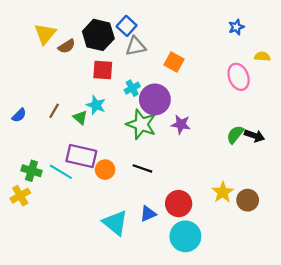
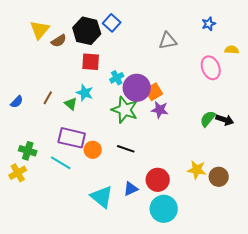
gray triangle: (136, 46) -> (168, 41), moved
orange square: (174, 62) -> (154, 92), moved, turned 30
cyan line: (61, 172) -> (61, 163), moved
yellow star: (223, 192) -> (197, 170), turned -30

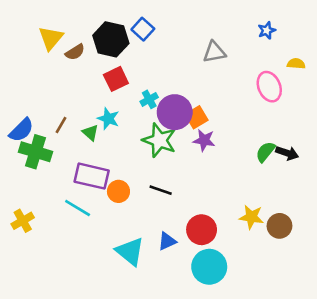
red square: (91, 62) -> (116, 79), turned -30
blue semicircle: (17, 102) -> (21, 130), size x1.5
green cross: (28, 151) -> (35, 152), moved, size x1.4

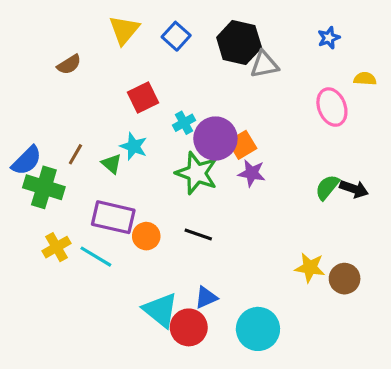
yellow triangle: (51, 38) -> (124, 30), moved
black hexagon: (111, 39) -> (239, 42), moved
brown semicircle: (75, 52) -> (69, 65), moved
yellow cross: (23, 221) -> (57, 247), moved
red circle: (202, 230) -> (189, 327), moved

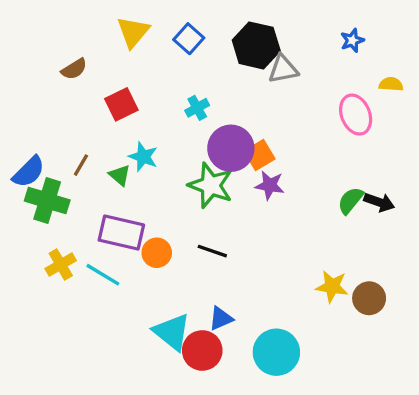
red square: (143, 98) -> (121, 104), moved
cyan cross: (184, 123) -> (197, 108), moved

